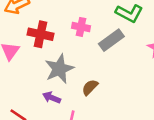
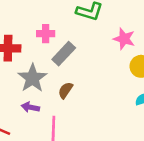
gray rectangle: (111, 40) -> (64, 54), moved

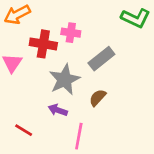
pink cross: (46, 34) -> (71, 33), moved

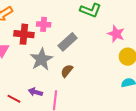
purple arrow: (58, 110) -> (35, 92), moved

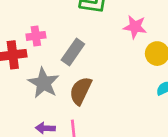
brown semicircle: (67, 71) -> (81, 91), size x1.5

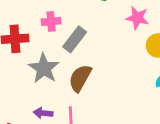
pink cross: (36, 36) -> (51, 21), moved

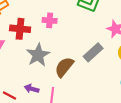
gray rectangle: (75, 39) -> (93, 52), moved

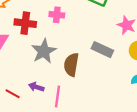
gray rectangle: (93, 52) -> (102, 50), turned 66
brown semicircle: (64, 67) -> (71, 65), turned -30

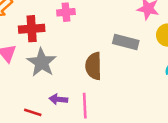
gray star: (44, 51) -> (42, 62), moved

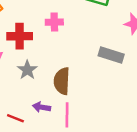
gray star: (42, 62) -> (27, 70), size x0.7
brown semicircle: (94, 66) -> (62, 81), moved

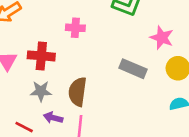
red cross: (20, 36) -> (41, 56), moved
gray star: (27, 70) -> (41, 91), moved, turned 30

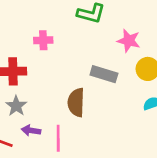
gray star: (41, 91) -> (16, 106), turned -30
brown semicircle: (78, 92) -> (76, 102), moved

